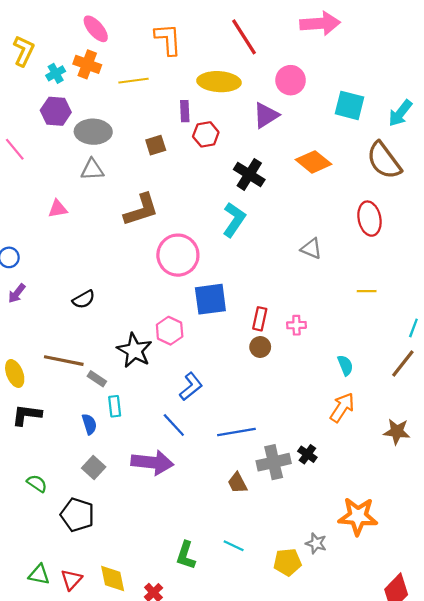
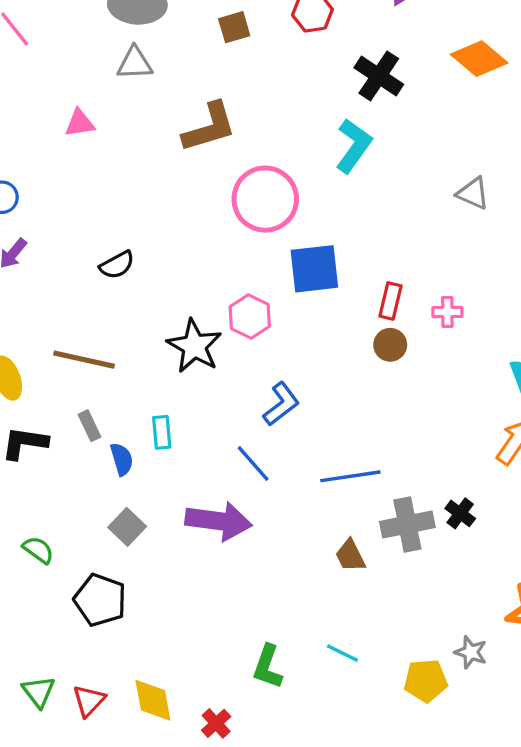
gray rectangle: (97, 379) -> (90, 426), moved, turned 30
green triangle: (39, 575) -> (39, 692), turned 40

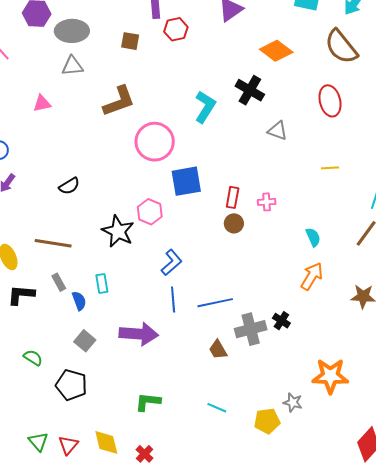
brown square: (234, 27) -> (130, 41), turned 30
black cross: (379, 76) -> (250, 90), moved
blue line: (253, 463) -> (173, 299), moved, turned 40
green L-shape: (268, 667) -> (148, 402), moved, turned 80

